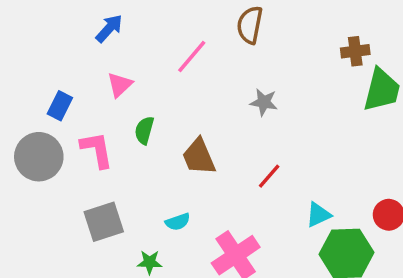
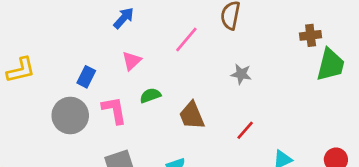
green semicircle: (144, 130) -> (150, 95), turned 55

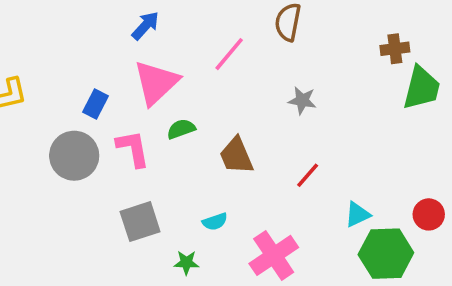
pink triangle: (132, 61) -> (156, 83), size x1.8

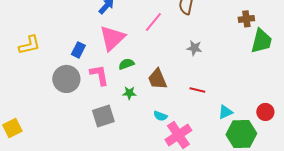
red line: (308, 175) -> (197, 90), turned 63
cyan semicircle: (215, 222) -> (160, 116), moved, turned 40
green star: (186, 263) -> (129, 93), moved

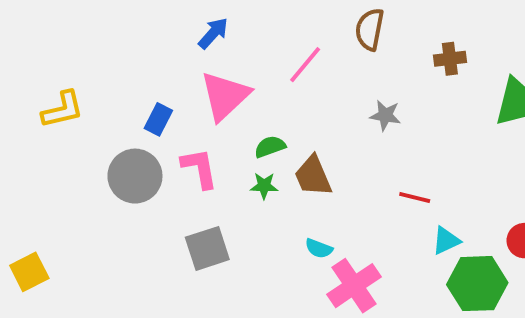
brown cross: (246, 19) -> (450, 59), moved
green semicircle: (126, 64) -> (270, 147), moved
red line: (197, 90) -> (415, 198), moved
green star: (129, 93) -> (264, 186), moved

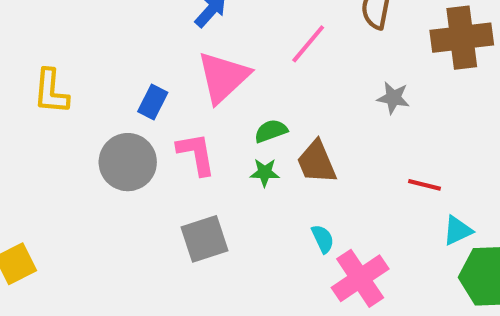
brown cross: (450, 59) -> (462, 38), size x1.8
yellow L-shape: (63, 110) -> (51, 92), turned 108
cyan semicircle: (319, 248) -> (323, 239), turned -136

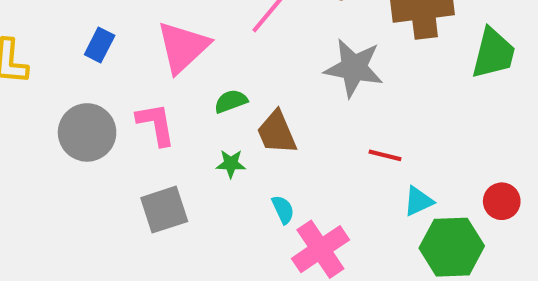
gray star: (393, 98) -> (354, 68), size x1.8
blue rectangle: (153, 102) -> (100, 45), moved
green star: (265, 172) -> (231, 164), moved

